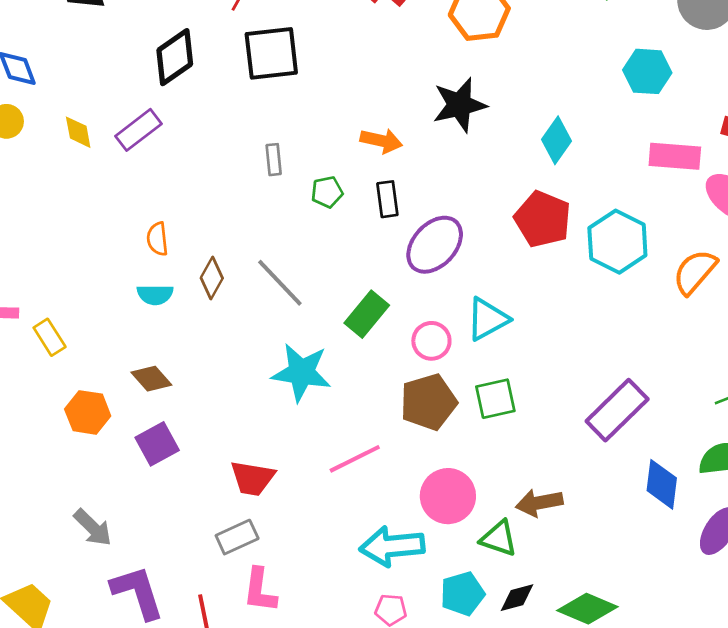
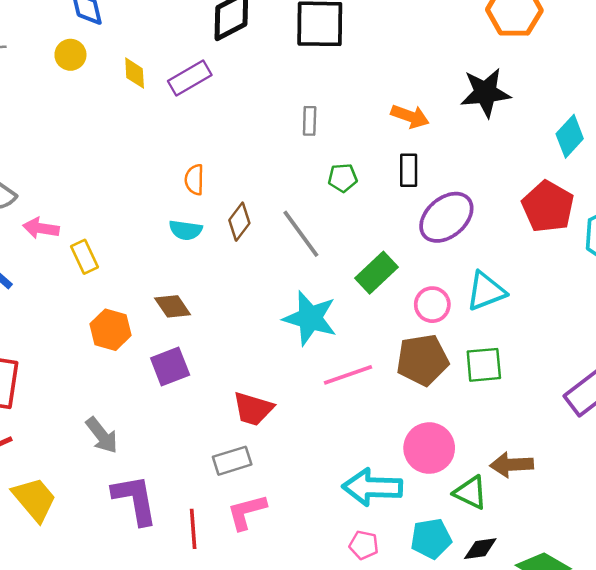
green pentagon: (327, 192) -> (343, 178), moved
pink line: (355, 459) -> (348, 375), moved
pink L-shape: (260, 590) -> (247, 512), turned 60

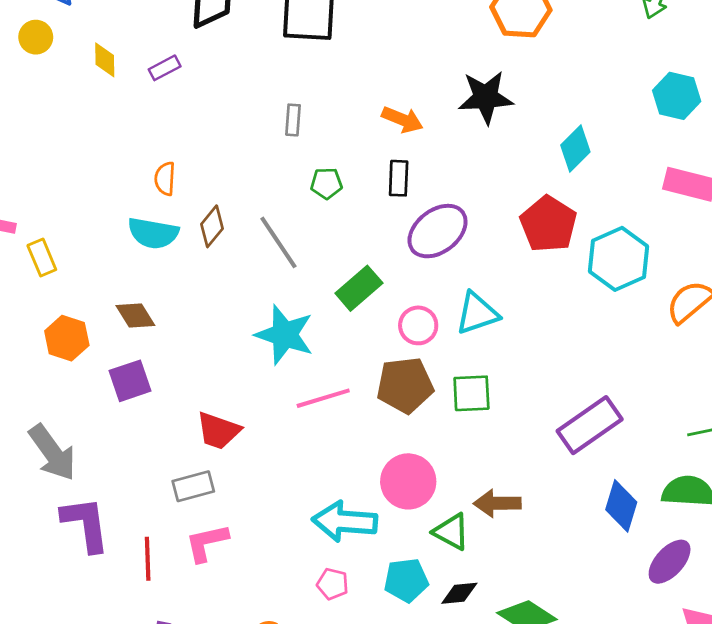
purple rectangle: (190, 78) -> (165, 68), size x0.7
cyan semicircle: (186, 230) -> (153, 233), size x1.4
gray arrow: (102, 435) -> (52, 453), size x1.4

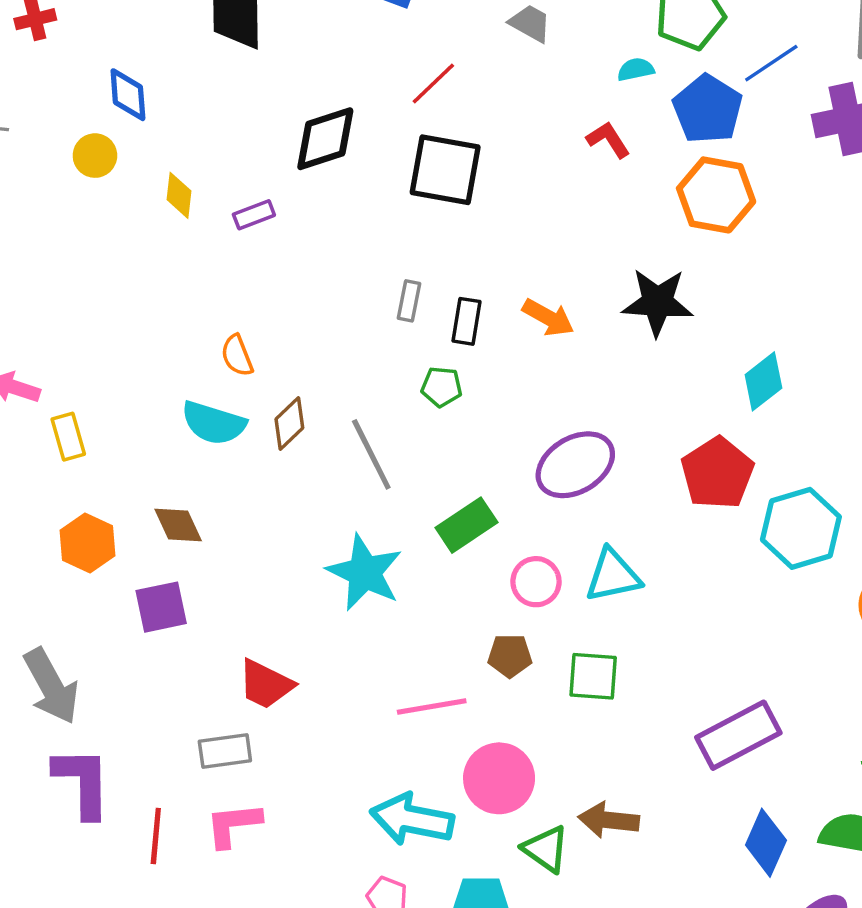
black rectangle: (399, 178) -> (466, 321), moved
orange semicircle: (165, 179) -> (237, 356), turned -32
brown pentagon: (405, 385) -> (510, 656), size x0.6
pink line: (323, 398) -> (432, 707), moved

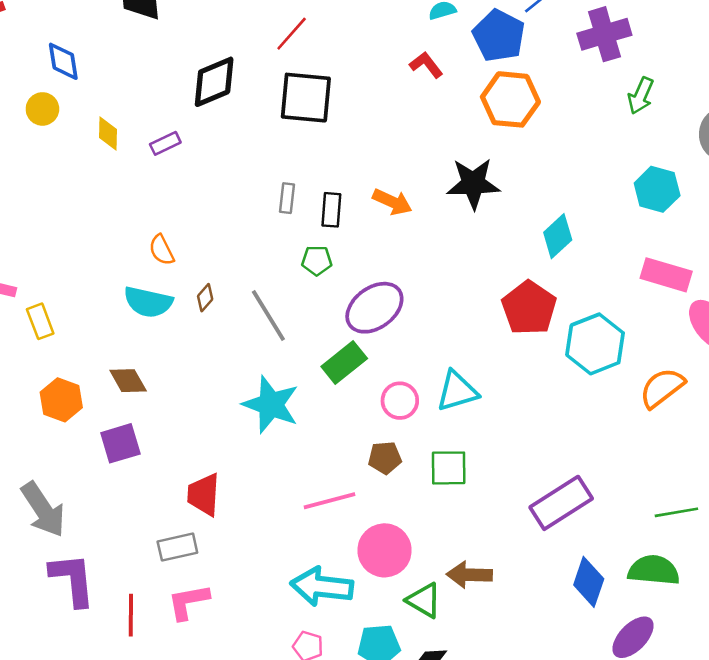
brown diamond: (289, 424) -> (205, 298), size x0.7
purple ellipse: (575, 465) -> (374, 308), moved
red trapezoid: (266, 684) -> (204, 495), turned 72

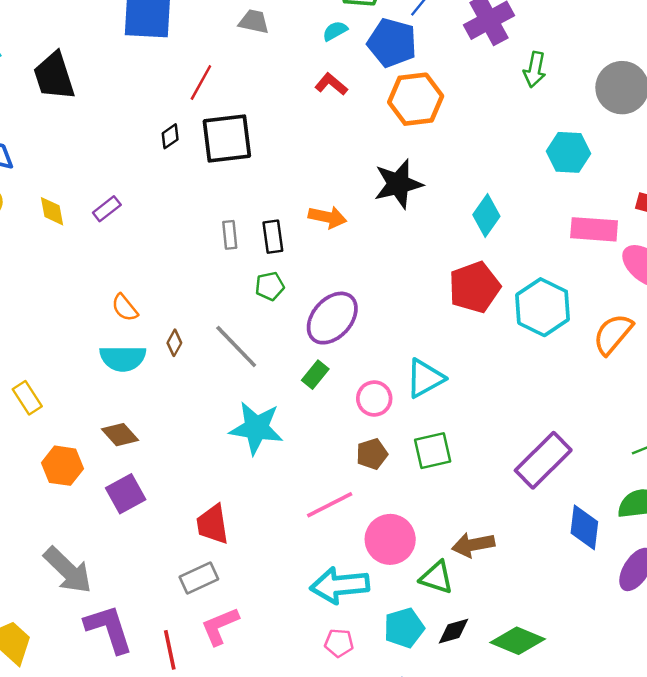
black diamond: (214, 82) -> (170, 136), moved, size x0.5
red pentagon: (529, 308) -> (474, 287), turned 30
green rectangle: (344, 363) -> (315, 375), size x0.7

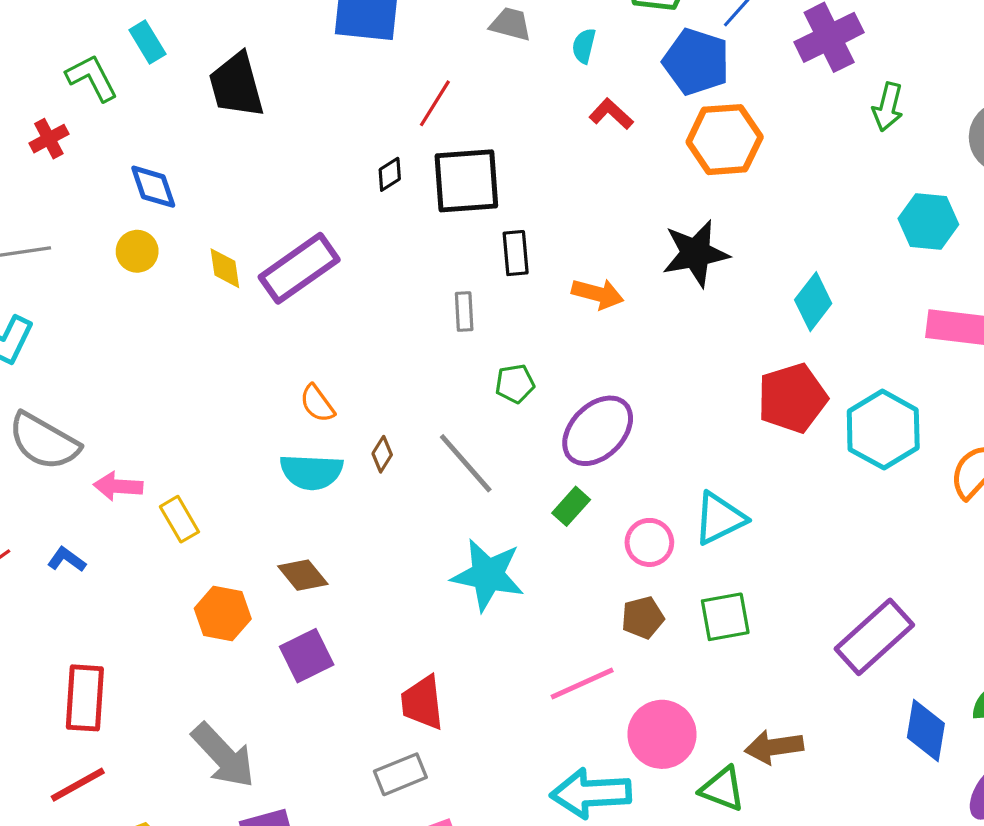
cyan semicircle: (335, 31) -> (584, 46), moved, turned -50
purple rectangle: (107, 209) -> (299, 268), size x2.0
black rectangle: (273, 237) -> (516, 253), moved

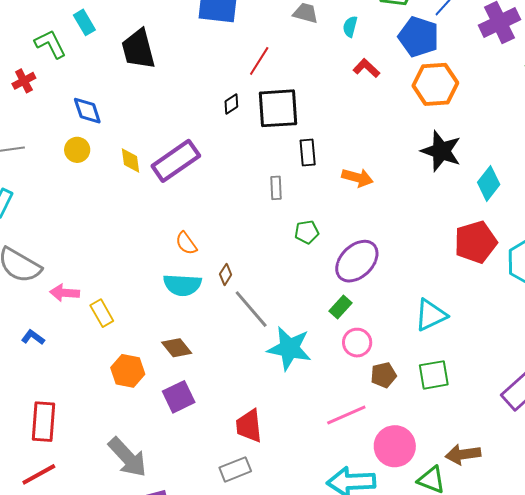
black star: (696, 253) -> (441, 151), moved, turned 30
gray line: (466, 463) -> (251, 309), moved
pink circle: (649, 542) -> (357, 343), moved

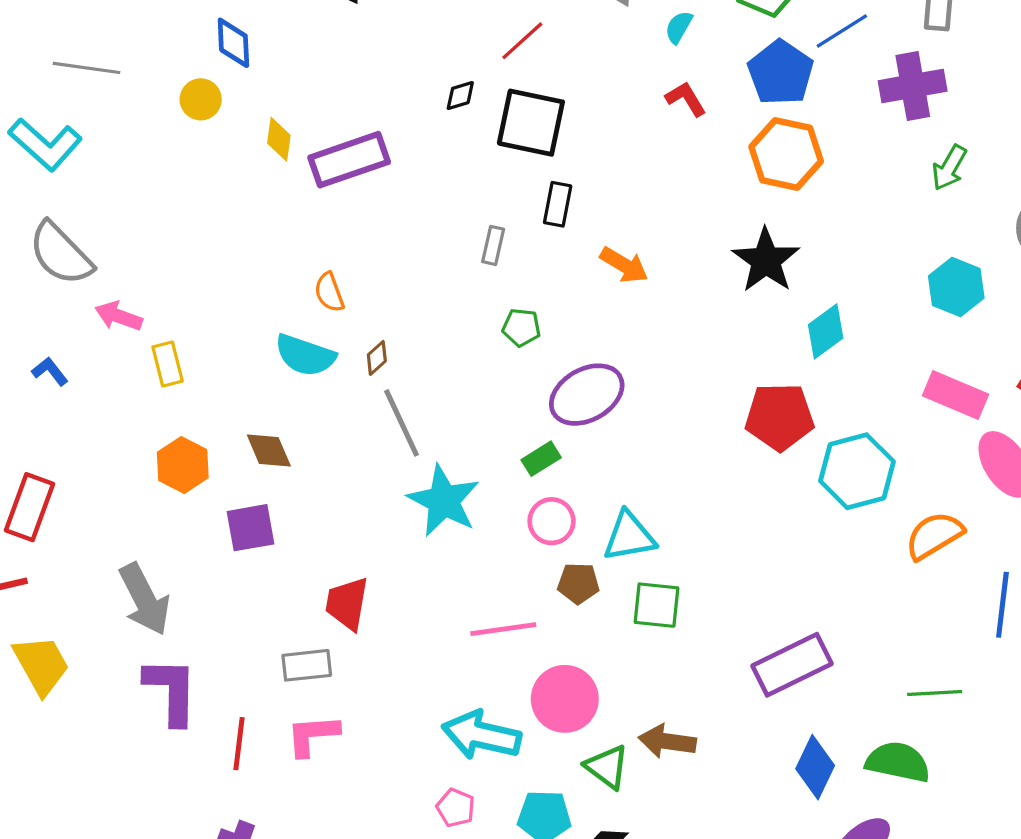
cyan triangle: (431, 315) -> (629, 536), moved

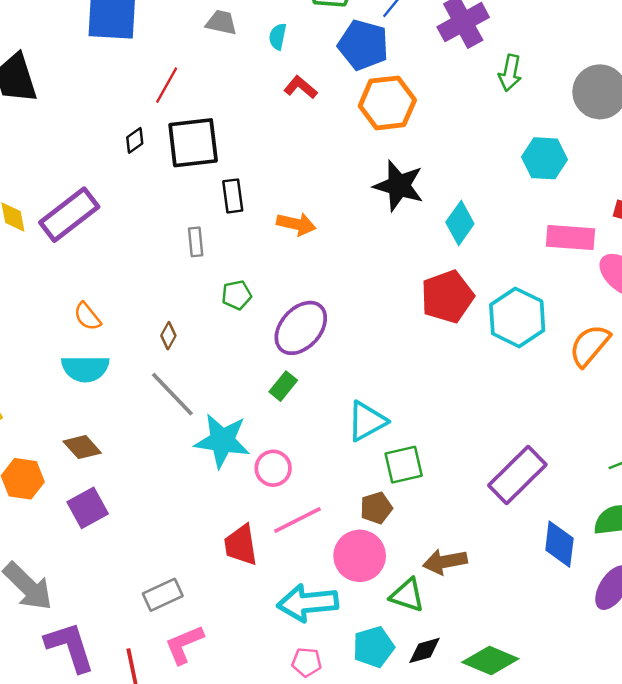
brown diamond: (377, 358) -> (168, 336), moved
pink circle: (552, 521) -> (273, 468), moved
brown pentagon: (578, 583) -> (376, 508), moved
red trapezoid: (347, 604) -> (241, 545), moved

